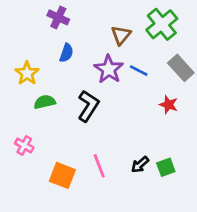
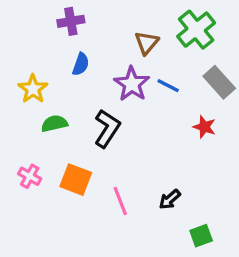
purple cross: (58, 17) -> (71, 21), turned -35
green square: (166, 167) -> (201, 236), moved
orange square: (62, 175) -> (76, 180), moved

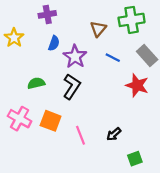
green cross: (196, 30) -> (132, 20), turned 30
purple star: (132, 84) -> (75, 57), moved
yellow star: (33, 89) -> (14, 38), moved
red star: (204, 127) -> (137, 85), size x1.5
pink cross: (30, 176) -> (20, 119), size x1.5

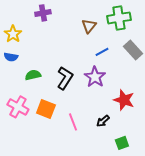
blue semicircle: (54, 43) -> (11, 57), moved, turned 80
purple star: (75, 57) -> (95, 77), moved
blue line: (113, 58) -> (102, 52), turned -56
red star: (137, 85) -> (124, 100), moved

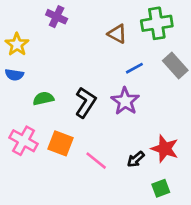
purple cross: (43, 13) -> (57, 17), turned 35
brown triangle: (89, 26) -> (117, 34), turned -42
red star: (124, 100) -> (165, 149), moved
pink line: (73, 122) -> (96, 161), turned -30

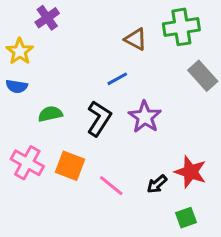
purple cross: (57, 17) -> (47, 18), moved, turned 30
blue line: (134, 68) -> (117, 79), moved

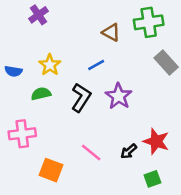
yellow star: (20, 51) -> (50, 65), moved
pink cross: (27, 163) -> (22, 134), turned -36
orange square: (70, 166) -> (51, 170), moved

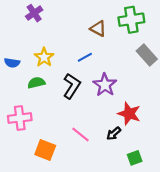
red star: (156, 141) -> (129, 114), moved

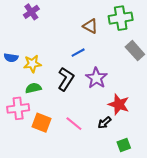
yellow star: (44, 57) -> (32, 64), moved, turned 30
green semicircle: (36, 83) -> (33, 88), moved
orange square: (45, 150) -> (41, 123), moved

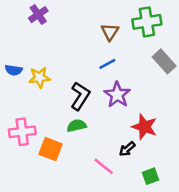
brown triangle: (90, 26) -> (110, 32), turned 35
blue line: (78, 53) -> (107, 64), moved
green semicircle: (33, 88) -> (77, 126), moved
pink line: (74, 124) -> (104, 166), moved

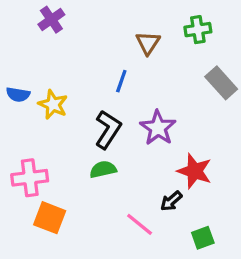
green cross: (147, 22) -> (198, 30), size x0.7
blue line: (107, 64) -> (121, 81), moved, turned -42
yellow star: (39, 77) -> (53, 104), turned 30
orange square: (51, 149) -> (50, 218), moved

